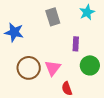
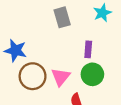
blue star: (14, 32) -> (15, 50), moved
green circle: (90, 65) -> (92, 74), moved

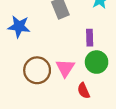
blue star: (15, 50) -> (19, 26), moved

